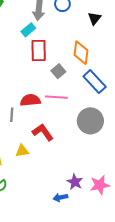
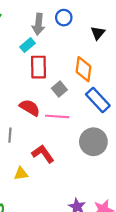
red semicircle: (30, 100) -> (30, 108), moved, turned 36

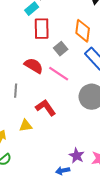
pink line: (57, 116) -> (59, 74), turned 30

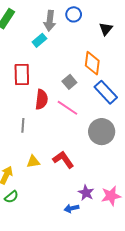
red rectangle: (42, 29) -> (22, 75), moved
red semicircle: (34, 66) -> (41, 99), turned 66
red L-shape: (46, 108) -> (63, 160), moved

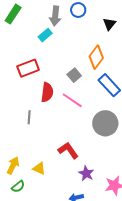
orange diamond: (92, 63) -> (96, 57), turned 30
red rectangle: (22, 75) -> (28, 68), turned 70
yellow triangle: (33, 162) -> (39, 168), moved, turned 32
purple star: (86, 193) -> (86, 173), moved

